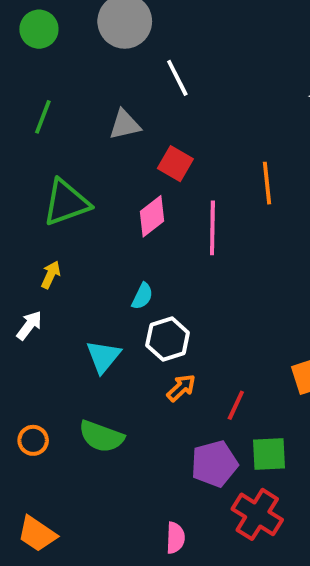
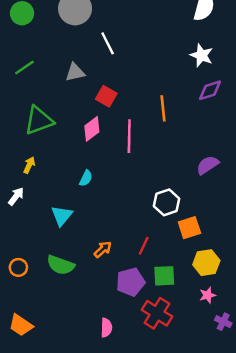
green line: (43, 117) -> (24, 67), turned 35
white hexagon: (168, 339) -> (167, 202), moved
orange arrow: (181, 388) -> (103, 249), moved

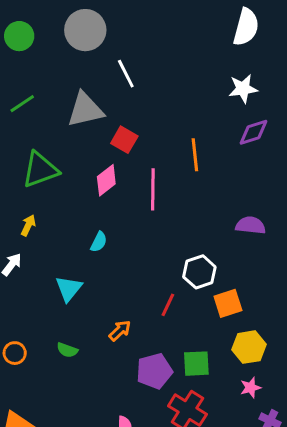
white star: (202, 55) -> (243, 89), turned -30
gray triangle: (75, 72) -> (85, 110), size x1.5
purple semicircle: (208, 165) -> (251, 225), turned 40
red line: (144, 246) -> (168, 305), moved
green semicircle: (61, 265) -> (67, 350), size x0.6

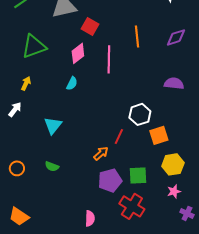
purple diamond: (254, 132) -> (176, 37), moved
cyan semicircle: (99, 242) -> (72, 83), moved
orange arrow: (120, 330) -> (101, 153), moved

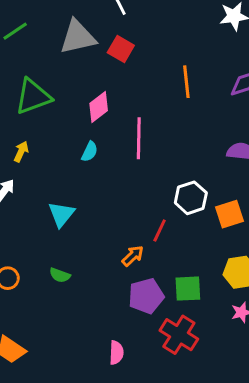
red square: (90, 26) -> (121, 49), moved
pink line: (109, 59) -> (139, 138), moved
orange square: (159, 135) -> (230, 214), moved

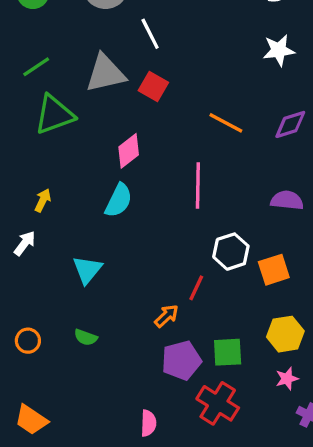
orange line: (186, 82) -> (226, 123), turned -56
green triangle: (33, 97) -> (54, 115), moved
pink line: (139, 138) -> (198, 186), moved
cyan semicircle: (90, 152) -> (119, 200), size x1.5

